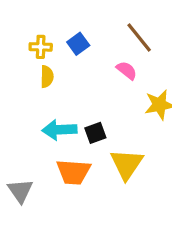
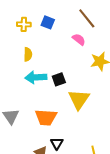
blue square: (78, 44) -> (48, 22), turned -32
yellow semicircle: (47, 77) -> (28, 54), moved
orange trapezoid: (73, 172) -> (46, 117), moved

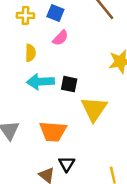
pink semicircle: (79, 39) -> (60, 38), moved, turned 96
black square: (59, 79) -> (69, 84), turned 32

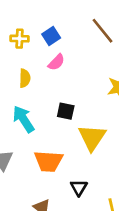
blue square: (55, 13) -> (51, 36), turned 35
cyan arrow: (40, 82) -> (23, 119), moved, turned 60
black triangle: (67, 164) -> (79, 188), moved

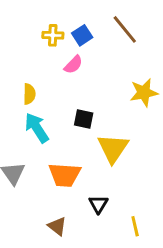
blue square: (51, 36) -> (82, 35), moved
yellow cross: (20, 39) -> (53, 35), moved
yellow semicircle: (25, 78) -> (29, 94), moved

